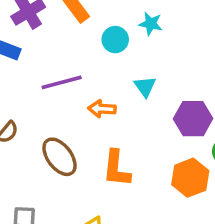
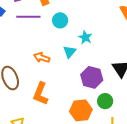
cyan star: (151, 24) -> (85, 37), moved
purple line: (62, 82) -> (28, 17), moved

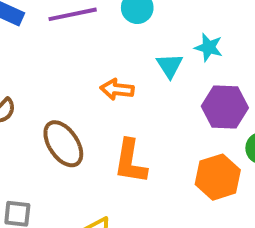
cyan star: (85, 37) -> (209, 47), moved

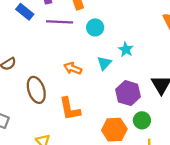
cyan star: (209, 47) -> (126, 49), moved
orange L-shape: (130, 161) -> (70, 109), turned -35

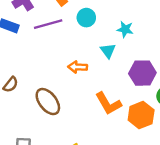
orange L-shape: (70, 109) -> (108, 103), moved

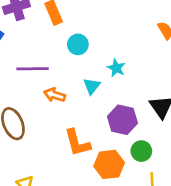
purple line: (48, 24) -> (33, 69), moved

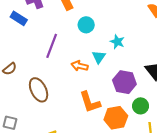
purple line: (33, 69) -> (52, 46), turned -65
orange arrow: (55, 95) -> (79, 66), moved

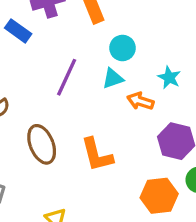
cyan triangle: (99, 57) -> (113, 78), moved, turned 32
orange arrow: (79, 66) -> (140, 101), moved
orange L-shape: (90, 102) -> (97, 155), moved

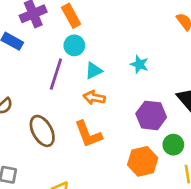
cyan circle: (122, 48) -> (74, 45), moved
orange arrow: (140, 101) -> (94, 98), moved

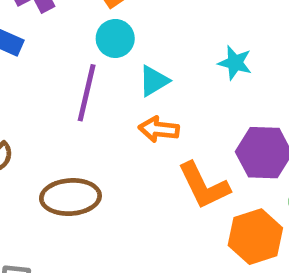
brown ellipse: (42, 131) -> (70, 197), turned -60
orange L-shape: (88, 134) -> (204, 186), moved

